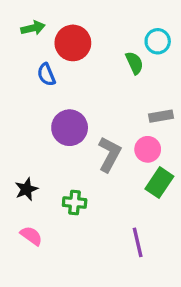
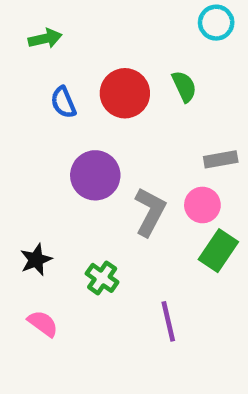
cyan circle: (158, 41) -> (216, 23), moved
red circle: (73, 43) -> (125, 93), moved
green cross: (75, 203) -> (102, 278), turned 30
purple line: (138, 242) -> (168, 321), moved

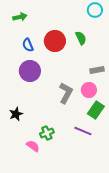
purple circle: (95, 175) -> (30, 71), moved
green cross: (102, 278) -> (47, 133), moved, turned 32
purple line: (168, 321) -> (83, 131), moved, turned -54
pink semicircle: (43, 324) -> (33, 146), moved

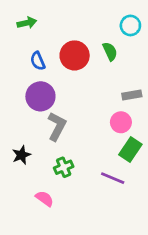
cyan circle: (95, 10) -> (130, 25), moved
gray L-shape: (66, 93) -> (57, 126), moved
green cross: (47, 133) -> (64, 167), moved

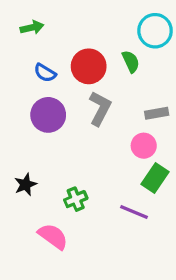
cyan circle: (130, 25) -> (155, 31), size x1.4
blue semicircle: (38, 61) -> (45, 73), turned -36
gray L-shape: (57, 126) -> (100, 108), moved
pink semicircle: (45, 199) -> (53, 236), size x1.4

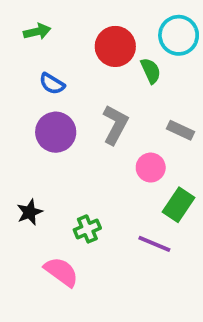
red circle: (89, 66) -> (115, 46), moved
gray rectangle: (157, 113) -> (180, 130), turned 35
pink circle: (144, 146) -> (151, 168), moved

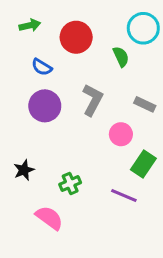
red circle: (115, 46) -> (76, 37), moved

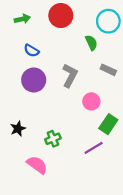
red circle: (76, 37) -> (61, 16), moved
gray rectangle: (145, 104) -> (108, 70), moved
purple line: (124, 195) -> (94, 148), turned -54

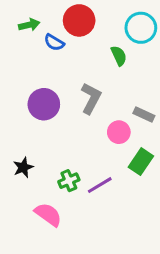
blue semicircle: (31, 51) -> (54, 42), moved
gray rectangle: (108, 70) -> (144, 115), moved
purple line: (94, 148) -> (100, 185), moved

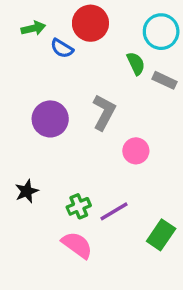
gray rectangle: (144, 115) -> (164, 80), moved
green rectangle: (141, 162) -> (161, 235), moved
pink semicircle: (48, 214) -> (77, 245), moved

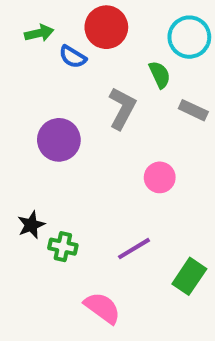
gray rectangle: (164, 80) -> (193, 110), moved
gray L-shape: (104, 112) -> (122, 108), moved
green cross: (79, 206) -> (63, 247), moved, turned 35
pink semicircle: (77, 245) -> (102, 308), moved

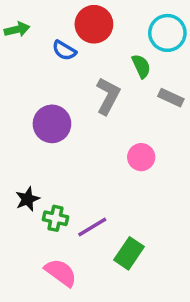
green arrow: (39, 33) -> (17, 29), moved
purple line: (134, 249) -> (92, 227), moved
green rectangle: (189, 276) -> (129, 253), moved
pink semicircle: (102, 308) -> (61, 273), moved

